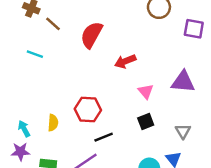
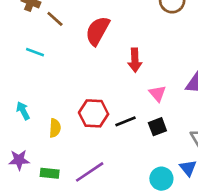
red arrow: (125, 61) -> (135, 60), turned -70
cyan arrow: (24, 129) -> (23, 111), moved
black line: (104, 137) -> (126, 121), moved

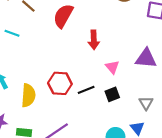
yellow semicircle: (55, 128) -> (28, 95), size x1.5

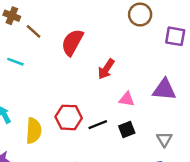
red arrow: (94, 40) -> (106, 69), turned 36
pink triangle: (112, 67) -> (127, 99), turned -40

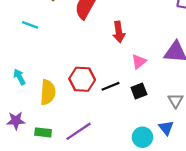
red arrow: (106, 69) -> (119, 32), turned -42
pink triangle: (127, 99) -> (139, 62), turned -49

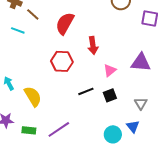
cyan line: (30, 25) -> (18, 30), moved
red hexagon: (82, 79) -> (62, 61), moved
yellow semicircle: (48, 92) -> (33, 96), turned -35

